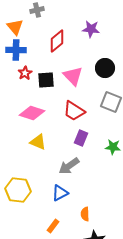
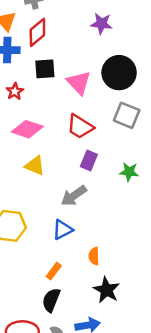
red diamond: (57, 41) -> (37, 32), moved
black circle: (105, 68) -> (119, 73), size x1.4
red star: (25, 73) -> (15, 91), moved
black square: (46, 80) -> (45, 69), moved

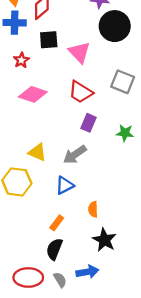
black circle: (119, 73) -> (115, 26), moved
yellow triangle: (35, 166) -> (37, 152), moved

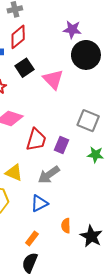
black square: (49, 40) -> (24, 68), turned -30
gray square: (123, 82) -> (88, 121), moved
red trapezoid: (81, 92) -> (36, 140), moved, turned -105
black star: (104, 240) -> (91, 236), moved

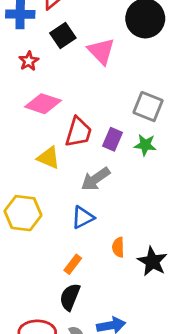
green star: (96, 155) -> (145, 145), moved
yellow triangle: (14, 173) -> (49, 158), moved

